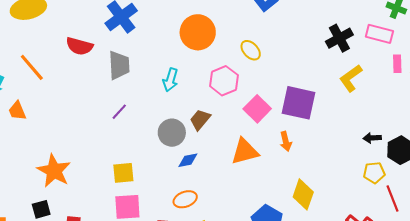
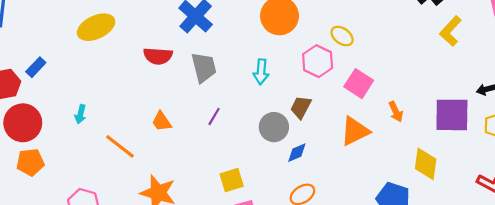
yellow ellipse: (251, 50) -> (342, 36), moved
orange line: (32, 67) -> (120, 146), moved
purple square: (298, 103) -> (452, 115), moved
orange trapezoid: (17, 111) -> (162, 121), moved

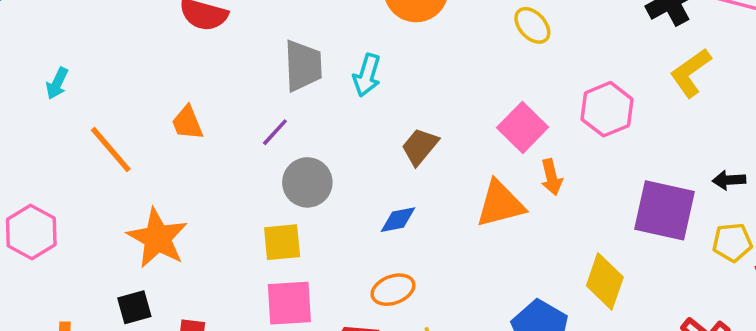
yellow ellipse: (342, 36) -> (532, 25), moved
pink hexagon: (318, 61) -> (607, 109), moved
gray trapezoid: (204, 67) -> (303, 66), moved
orange arrow: (396, 112) -> (551, 177), moved
gray circle: (274, 127) -> (307, 182), moved

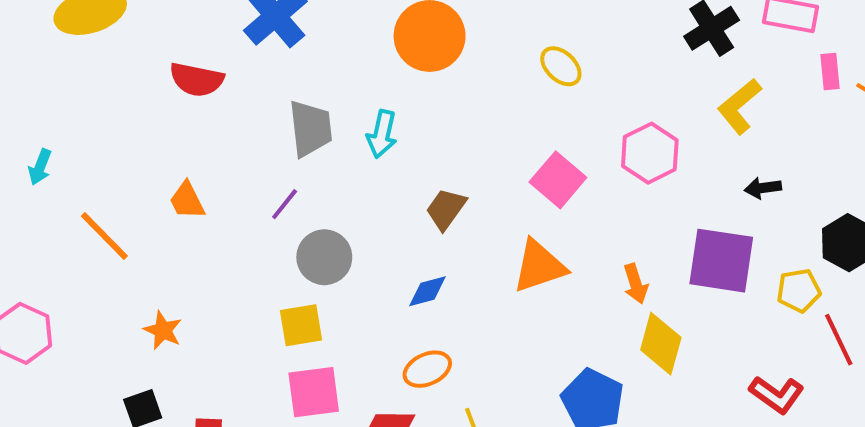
orange arrow: (551, 177) -> (636, 284), moved
black arrow: (729, 180) -> (763, 188), moved
orange star: (157, 238) -> (163, 330), size x0.6

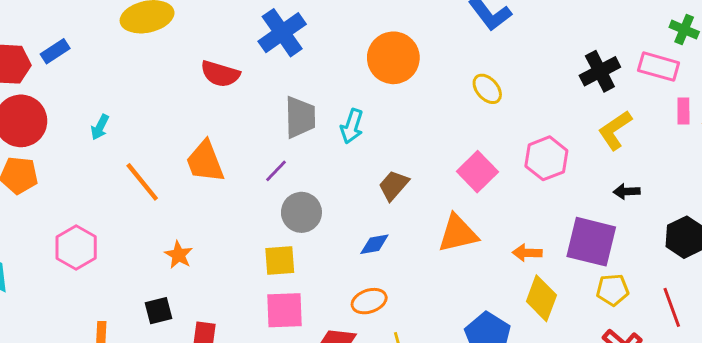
orange trapezoid: (187, 201) -> (205, 162), size x1.5
orange arrow: (636, 284) -> (527, 253), turned 104
yellow pentagon: (799, 291) -> (613, 290), moved

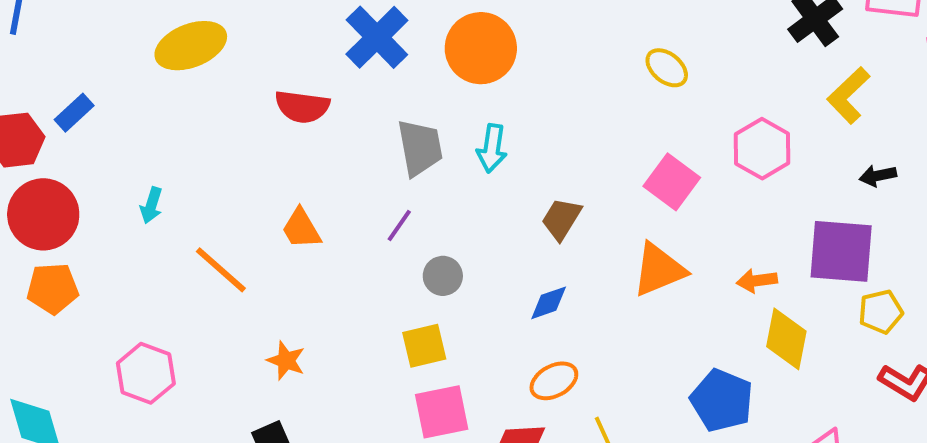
orange circle: (393, 58) -> (481, 48), moved
orange trapezoid: (205, 162) -> (301, 229), size x0.7
gray circle: (301, 212) -> (443, 276), size x0.7

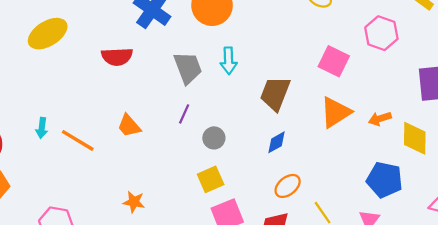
brown trapezoid: (561, 219) -> (275, 94), size x1.4
orange line: (221, 270) -> (78, 140), moved
orange arrow: (757, 281) -> (380, 119), moved

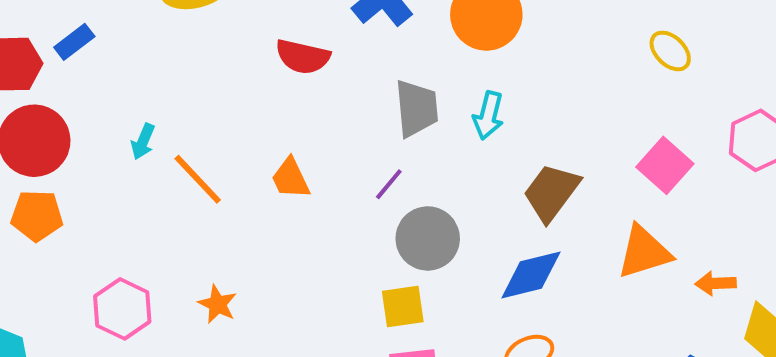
gray circle: (214, 138) -> (428, 238), size x1.6
blue diamond: (277, 142) -> (531, 275), size x1.6
orange star: (134, 202) -> (217, 304), moved

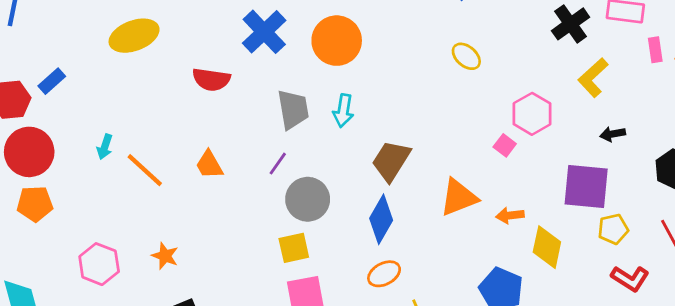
pink square: (665, 165) -> (505, 145), moved, size x0.6
blue diamond: (531, 275) -> (381, 219), turned -42

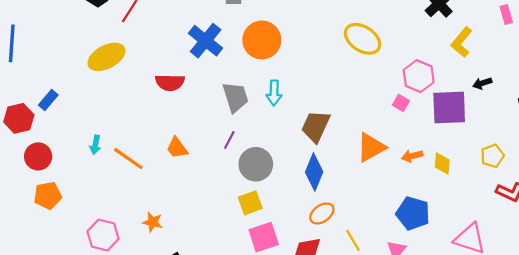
yellow ellipse: (466, 56) -> (363, 39), size x1.6
red circle: (29, 152) -> (38, 156), size x0.7
purple square: (586, 186) -> (449, 107), moved
yellow diamond: (547, 247) -> (442, 164), moved, size x0.7

